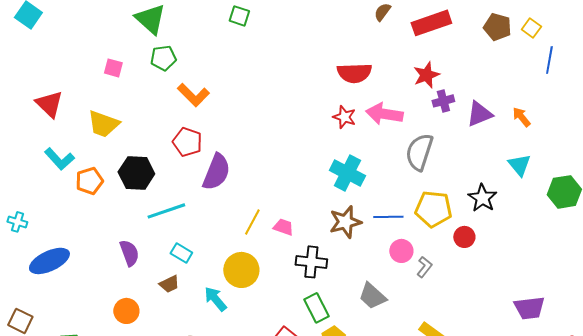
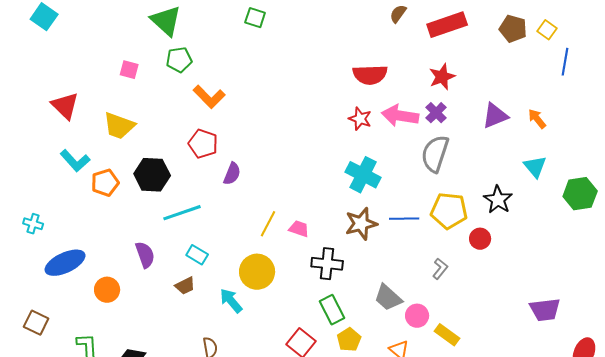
purple cross: (443, 101) -> (436, 113), moved, turned -30
purple semicircle: (216, 172) -> (232, 174), size x0.6
pink circle: (401, 251) -> (417, 316), moved
orange circle: (126, 311) -> (107, 290), moved

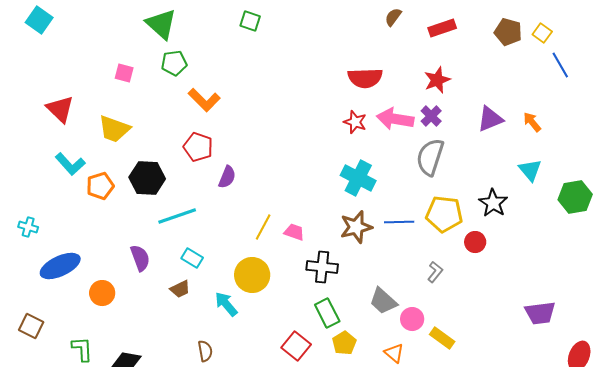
red rectangle: (447, 25) -> (442, 28), size x0.7
blue line: (565, 62) -> (560, 65), turned -40

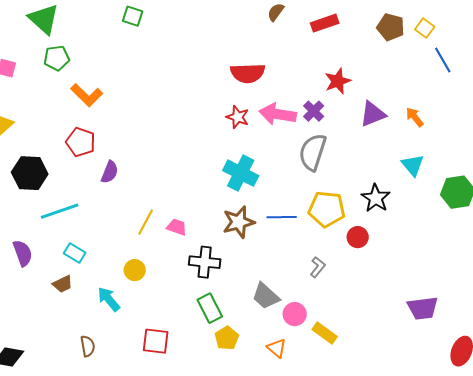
red star: (437, 80) -> (338, 81), moved
yellow circle: (252, 275) -> (135, 270), size x0.6
red square: (296, 346) -> (156, 341), moved, turned -32

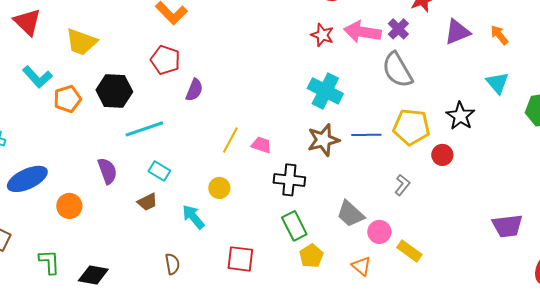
gray semicircle: (313, 152) -> (397, 70), turned -48

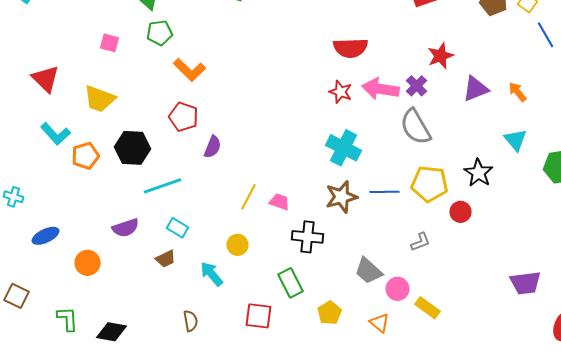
purple semicircle: (107, 171) -> (126, 228), turned 92
blue ellipse: (27, 179) -> (46, 236), size x0.7
gray L-shape: (402, 185) -> (420, 242), turned 30
green rectangle: (294, 226) -> (290, 283), moved

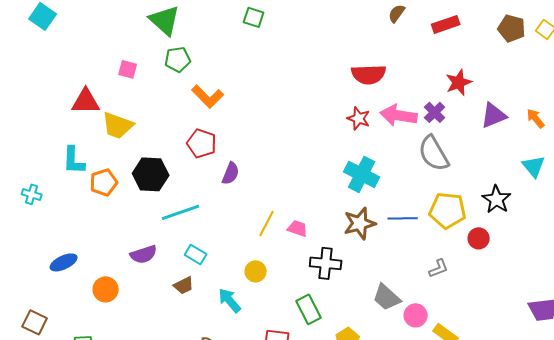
red triangle: (46, 79) -> (86, 101), moved, turned -44
cyan L-shape: (56, 134) -> (74, 160), turned 44
cyan cross: (14, 197) -> (32, 194), moved

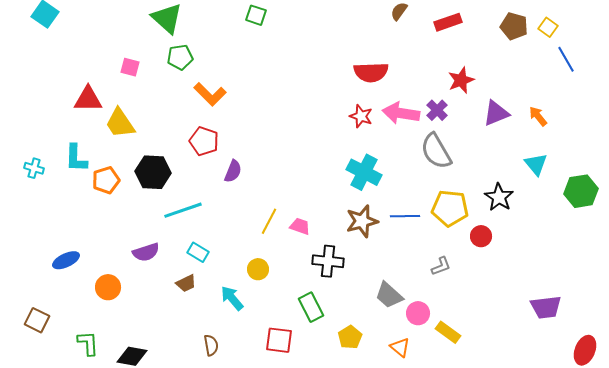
yellow trapezoid: (118, 125) -> (120, 123), turned 36
cyan cross: (32, 194) -> (34, 168), moved

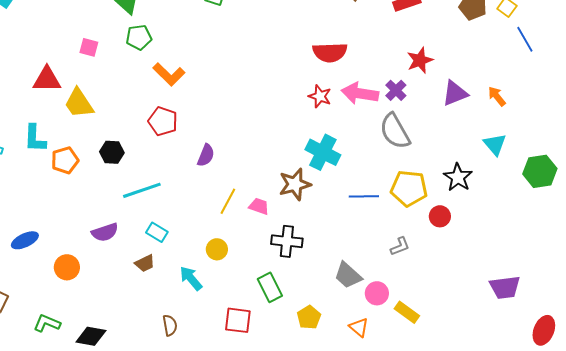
purple semicircle: (233, 171) -> (206, 155), moved
black hexagon: (153, 172) -> (112, 152), size x0.7
brown star: (362, 221) -> (295, 184), moved
green L-shape: (88, 343) -> (47, 323), turned -64

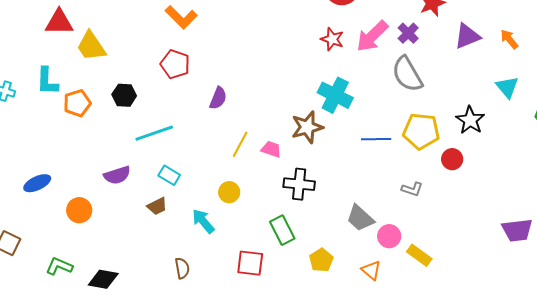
pink arrow: (360, 93) -> (372, 36), turned -54
gray L-shape: (400, 246) -> (412, 189), turned 40

